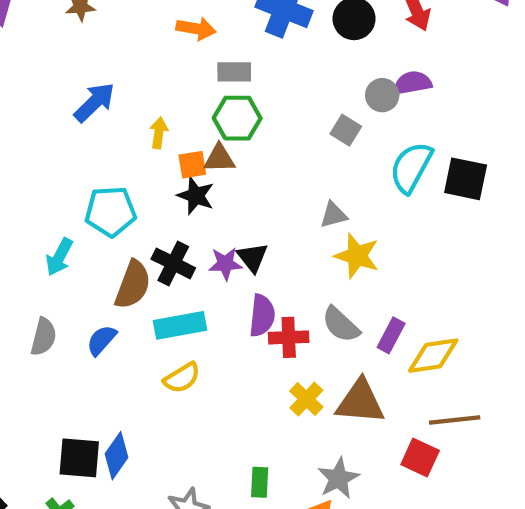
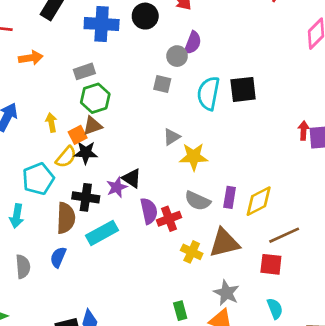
orange arrow: (196, 29) -> (31, 58), moved
purple semicircle: (412, 83) -> (193, 43), turned 140
yellow semicircle: (182, 378) -> (66, 157), moved

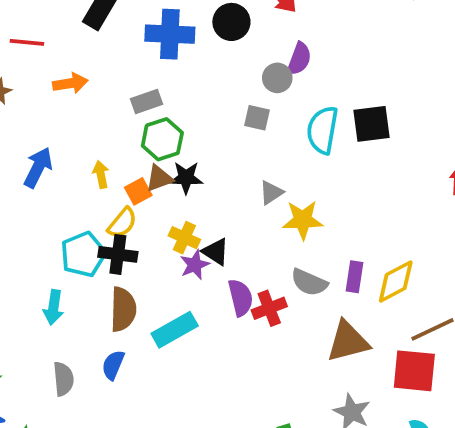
black star: (86, 153) -> (186, 178), moved
black cross: (86, 197) -> (118, 254), moved
yellow cross: (192, 252) -> (184, 238), moved
red square: (271, 264) -> (414, 371), size x1.4

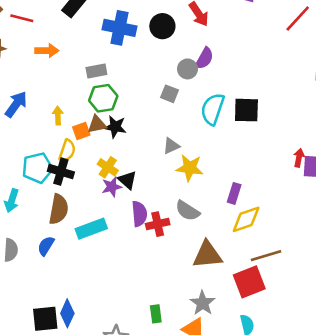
yellow semicircle: (122, 223) -> (67, 151), turned -30
purple rectangle: (354, 277) -> (234, 193), moved
red square: (414, 371) -> (249, 282), turned -36

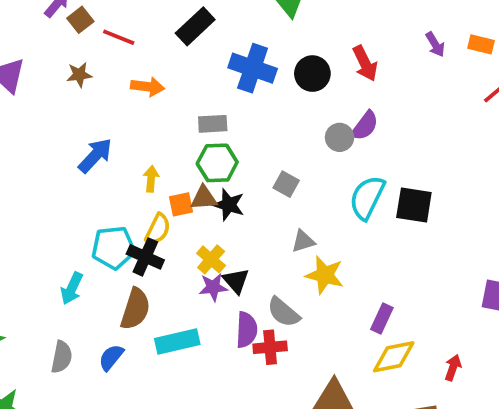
gray square: (170, 94) -> (286, 184), moved
red arrow: (299, 158) -> (453, 368), moved
gray semicircle: (187, 211) -> (284, 312), moved

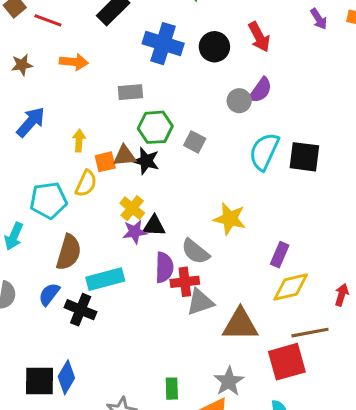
brown star: (79, 75) -> (22, 65), moved
green hexagon: (217, 163) -> (155, 127), moved
gray triangle: (303, 241) -> (200, 302), moved, size x1.4
black cross: (145, 257) -> (81, 310), moved
black triangle: (236, 281) -> (154, 226), turned -45

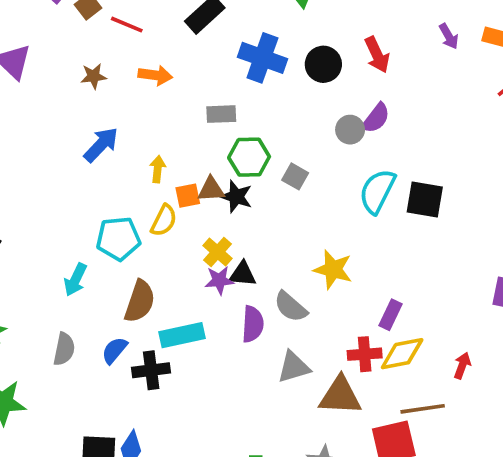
red cross: (185, 282) -> (365, 354), moved
black cross: (81, 310) -> (151, 370), turned -32

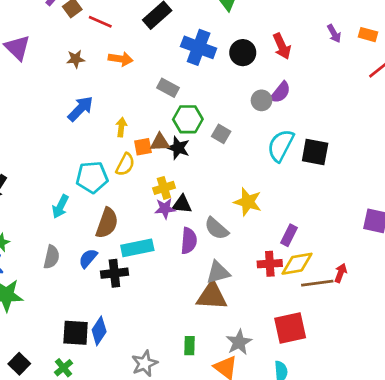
gray rectangle: (221, 114) -> (168, 88), turned 30
yellow cross: (218, 252) -> (164, 188), turned 30
brown triangle: (340, 396) -> (212, 296), moved
brown line: (423, 409) -> (317, 283), moved

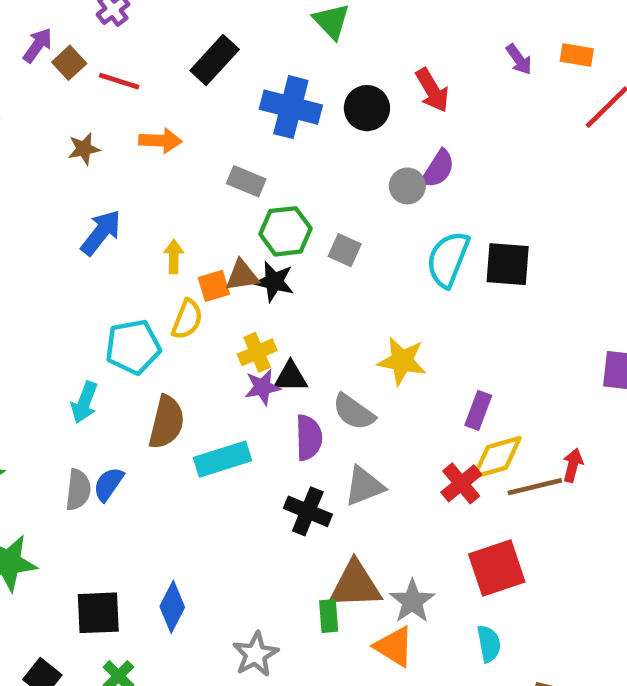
blue semicircle: (88, 258) -> (108, 484), moved
red cross: (270, 264) -> (461, 483), moved, turned -30
black cross: (114, 273) -> (308, 511), moved, turned 35
brown triangle: (212, 296) -> (355, 585), moved
black square: (76, 333) -> (98, 613), moved

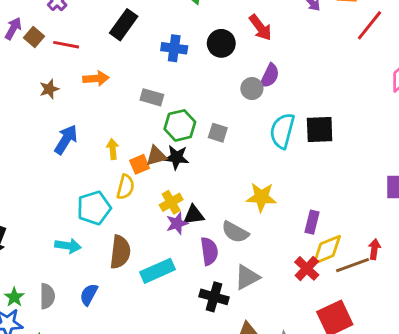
blue cross: (291, 107) -> (174, 48), size x0.7
cyan arrow: (84, 402) -> (68, 246), turned -95
gray semicircle: (78, 490) -> (47, 296), moved

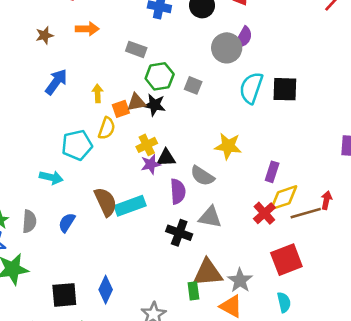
gray circle: (252, 89) -> (227, 48), size x1.5
brown semicircle: (120, 252) -> (105, 202), moved, turned -36
gray triangle: (247, 277) -> (210, 217), turned 35

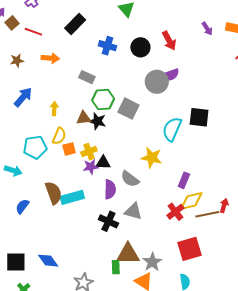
purple semicircle: (243, 38) -> (170, 75), turned 36
gray square: (193, 85) -> (129, 109), size x1.5
cyan semicircle: (251, 88) -> (172, 129), moved
orange square: (121, 109) -> (69, 149), moved
blue diamond: (106, 290) -> (48, 261), turned -65

